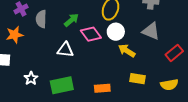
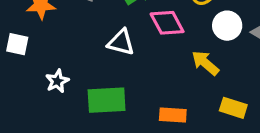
white circle: (116, 32) -> (227, 26), moved
yellow arrow: (127, 51) -> (205, 63), moved

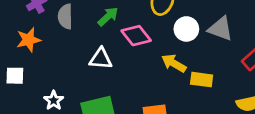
yellow rectangle: (233, 108) -> (202, 80), moved

